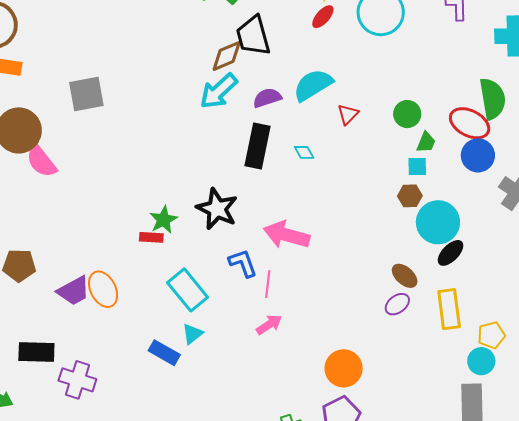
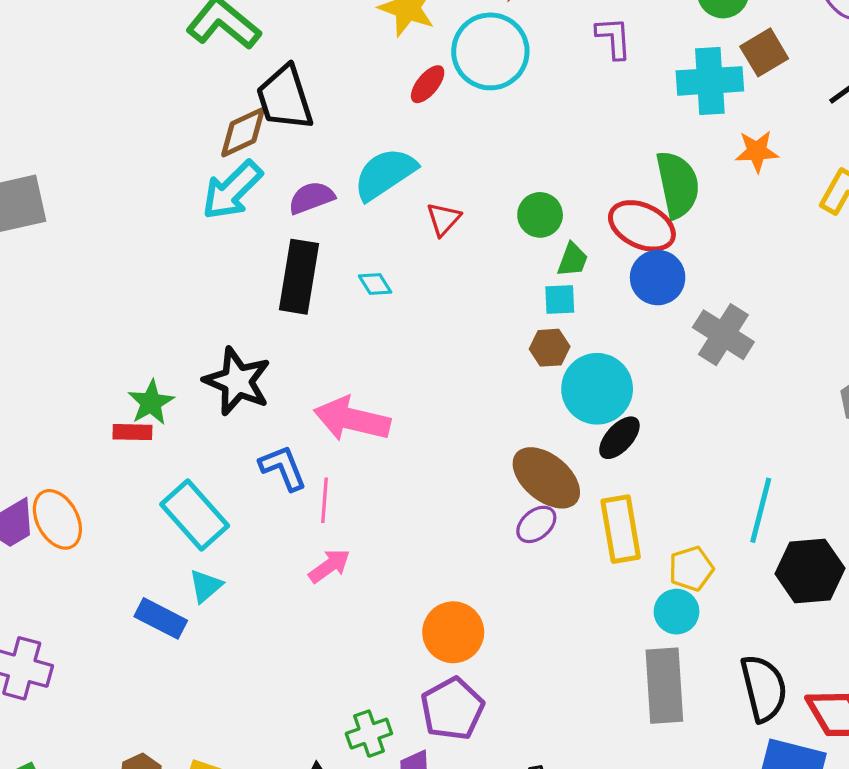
red ellipse: (323, 17) -> (428, 84), moved
brown ellipse: (405, 276) -> (546, 478), size x1.6

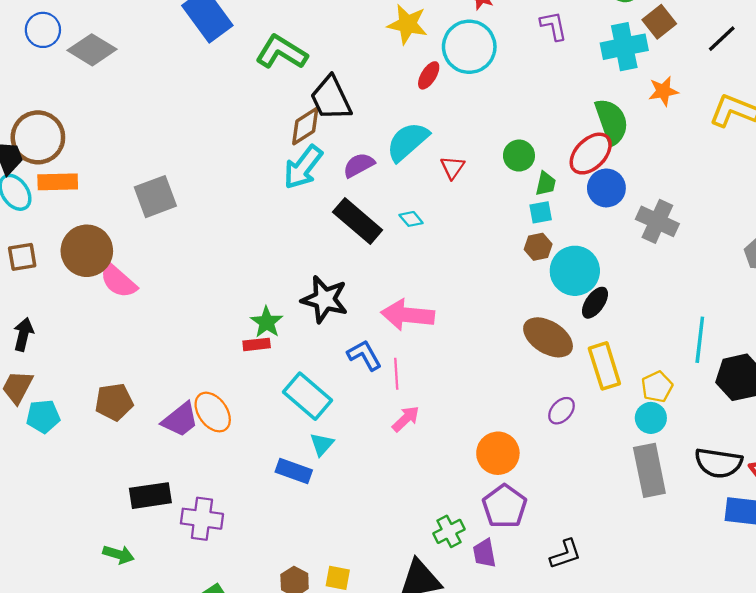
red ellipse: (642, 226) -> (591, 154), turned -63
black rectangle: (299, 277) -> (358, 221), turned -51
purple ellipse: (536, 524) -> (562, 411), moved
black semicircle: (764, 688) -> (719, 463), turned 120

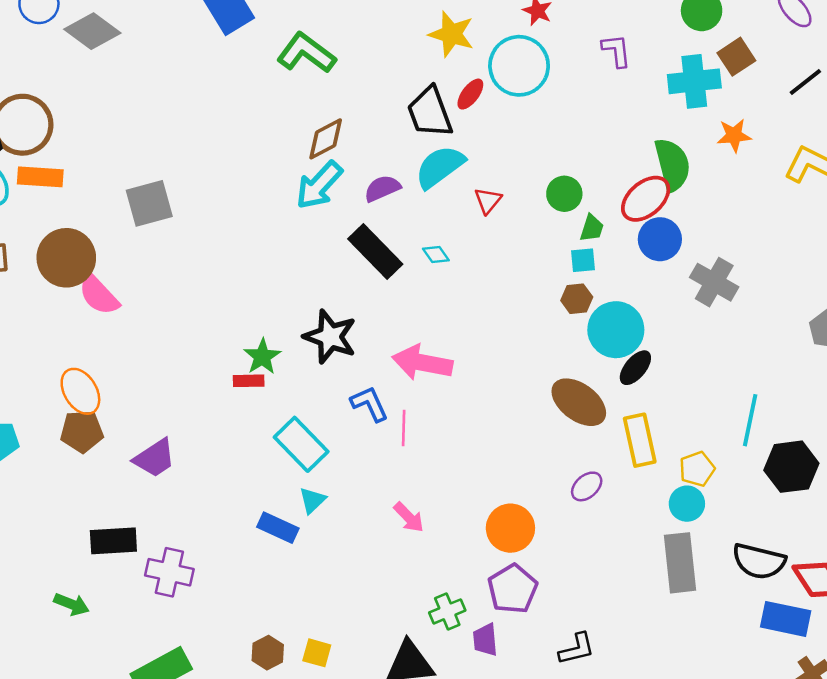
black trapezoid: (331, 98) -> (430, 112), moved
orange ellipse: (213, 412) -> (80, 391), moved
pink arrow: (406, 419) -> (409, 517), moved, turned 84

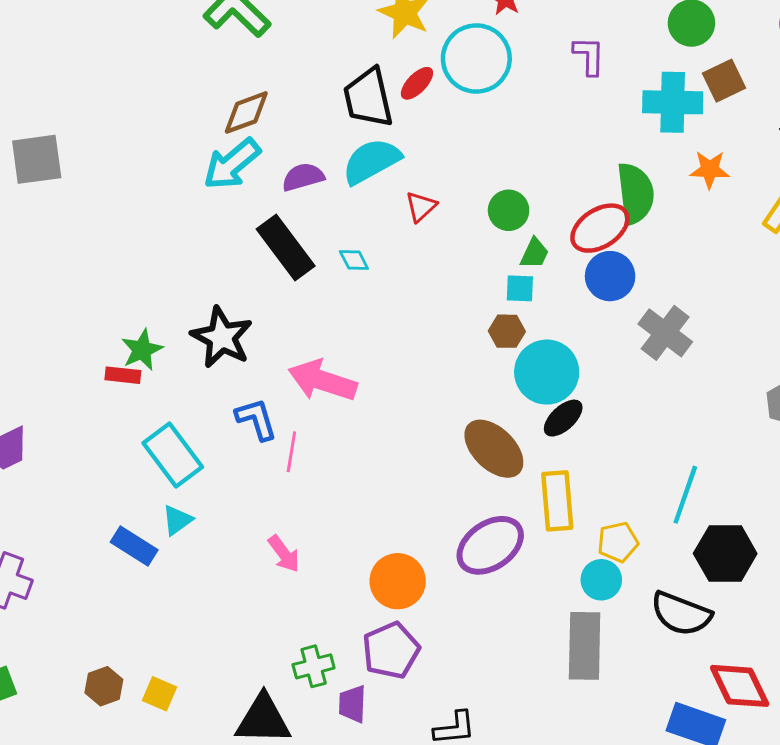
purple ellipse: (587, 486) -> (490, 545), size x1.8
black semicircle: (759, 561) -> (681, 614), moved

